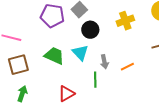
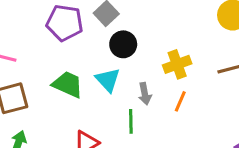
yellow cross: (125, 21) -> (177, 64), moved
orange line: (127, 67) -> (180, 101), turned -40

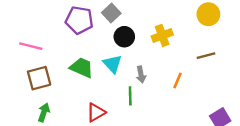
yellow cross: (177, 64) -> (162, 36), moved
orange line: (180, 101) -> (178, 80), moved

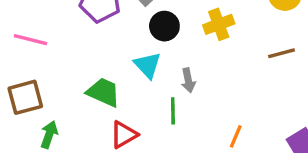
green trapezoid: (82, 67) -> (103, 92), moved
brown square: (39, 78) -> (25, 97), moved
orange line: (178, 80) -> (236, 136), moved

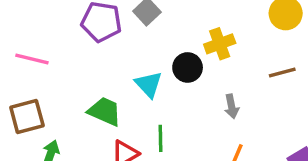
black circle: (164, 26) -> (188, 67), moved
gray arrow: (188, 80) -> (232, 106), moved
green line: (173, 111) -> (160, 138), moved

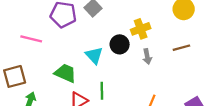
pink line: (32, 59) -> (31, 39), moved
gray arrow: (232, 106) -> (147, 57), moved

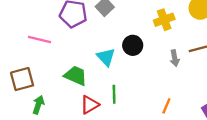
yellow cross: (141, 29) -> (164, 20), moved
gray arrow: (147, 57) -> (175, 58), moved

